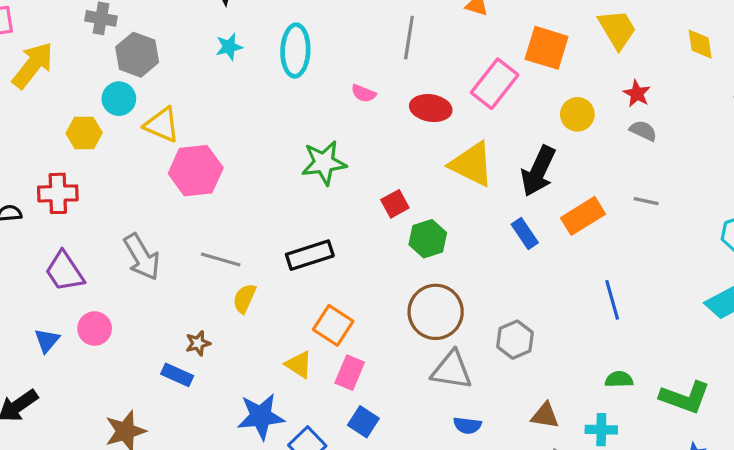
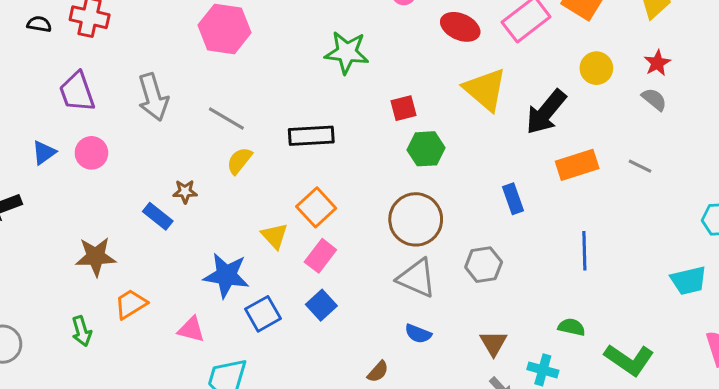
blue rectangle: (525, 234) -> (513, 199), moved
brown triangle: (545, 416) -> (493, 343), turned 36

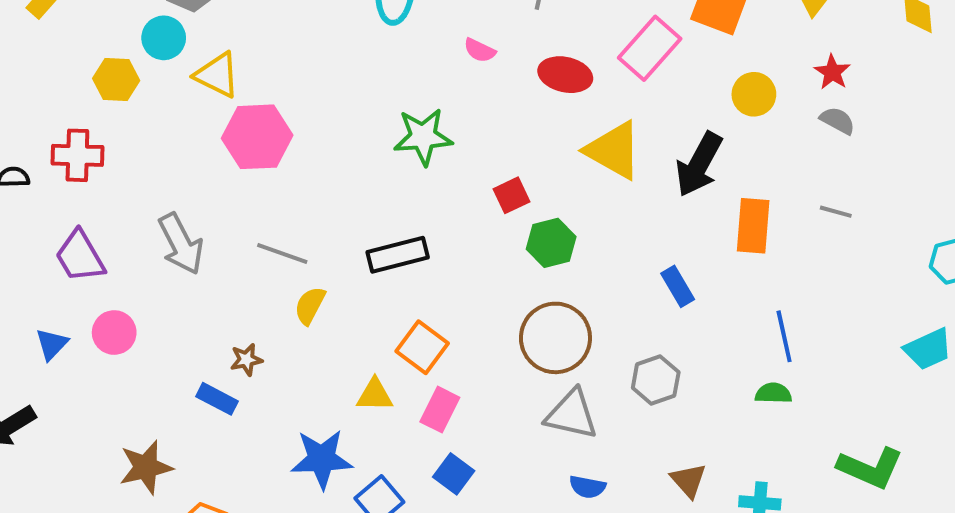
orange rectangle: (577, 165) -> (753, 226), turned -57
yellow triangle: (275, 236) -> (375, 395), turned -36
green semicircle: (572, 327) -> (773, 393), moved

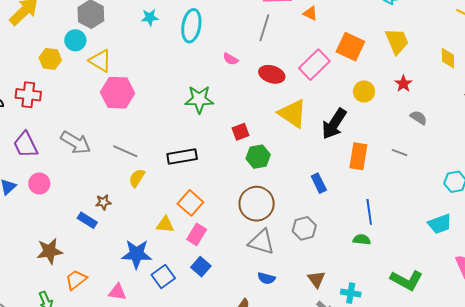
gray semicircle: (838, 121) -> (419, 118), moved
gray arrow: (181, 244) -> (76, 142), turned -36

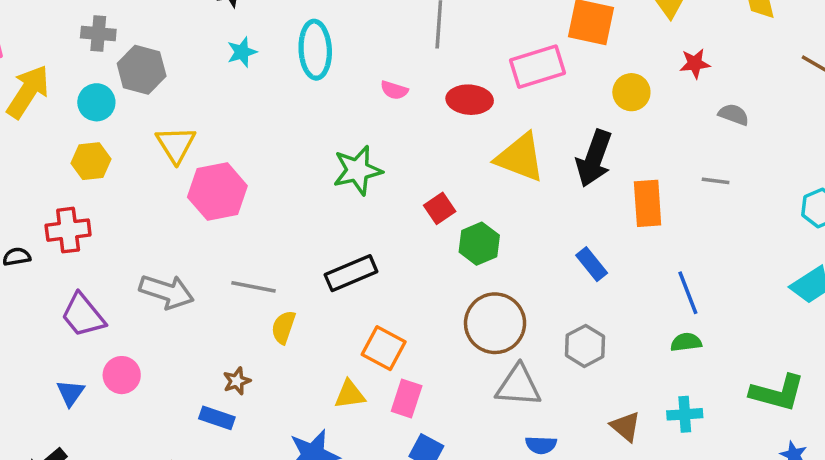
cyan circle: (75, 40) -> (96, 102), moved
yellow triangle: (100, 61) -> (176, 144), turned 40
pink rectangle: (314, 65) -> (537, 67), turned 40
red star: (403, 84) -> (695, 63), turned -30
cyan cross: (351, 293) -> (685, 414), moved

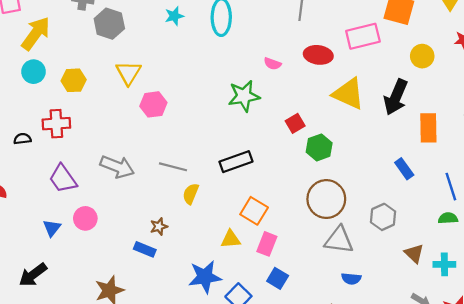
pink semicircle: (394, 90) -> (272, 64), moved
cyan circle: (96, 102) -> (34, 72), moved
pink hexagon: (217, 191) -> (153, 104), size x0.7
blue rectangle: (592, 264) -> (404, 169), moved
brown triangle: (626, 427) -> (414, 253), moved

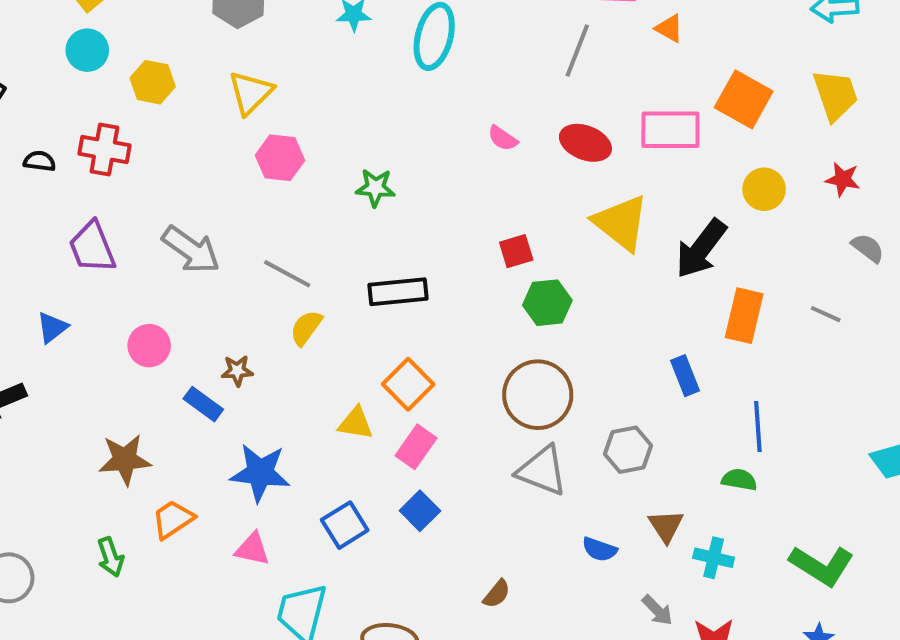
green star: (244, 96) -> (375, 188), moved, size x0.7
pink circle: (85, 218) -> (149, 346), moved
blue star: (205, 277) -> (260, 473), moved
blue semicircle: (351, 279) -> (600, 549), moved

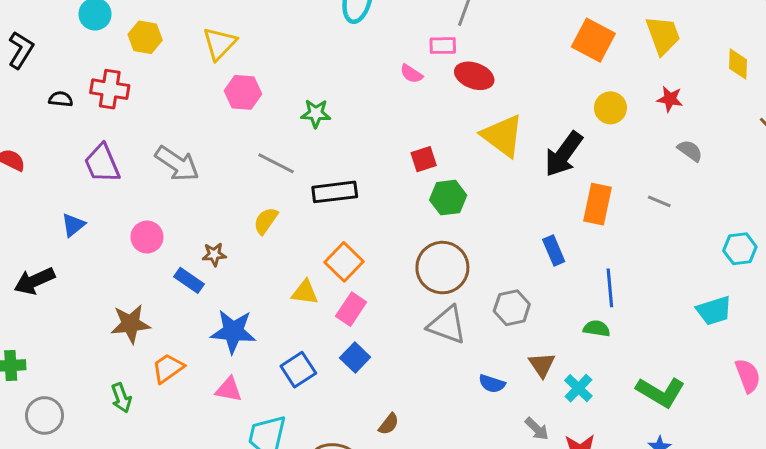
pink rectangle: (670, 130) -> (443, 46), moved, size x0.6
gray line: (287, 274) -> (276, 163), moved
cyan cross: (714, 558) -> (578, 388), turned 32
brown semicircle: (497, 594) -> (389, 424), moved

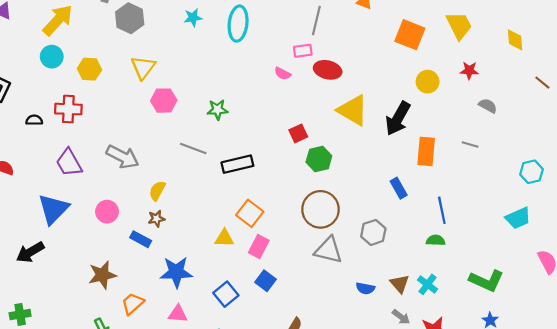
yellow semicircle: (266, 221) -> (157, 191), moved
blue triangle: (73, 225) -> (53, 209), size x1.8
brown triangle: (542, 365) -> (400, 284), moved

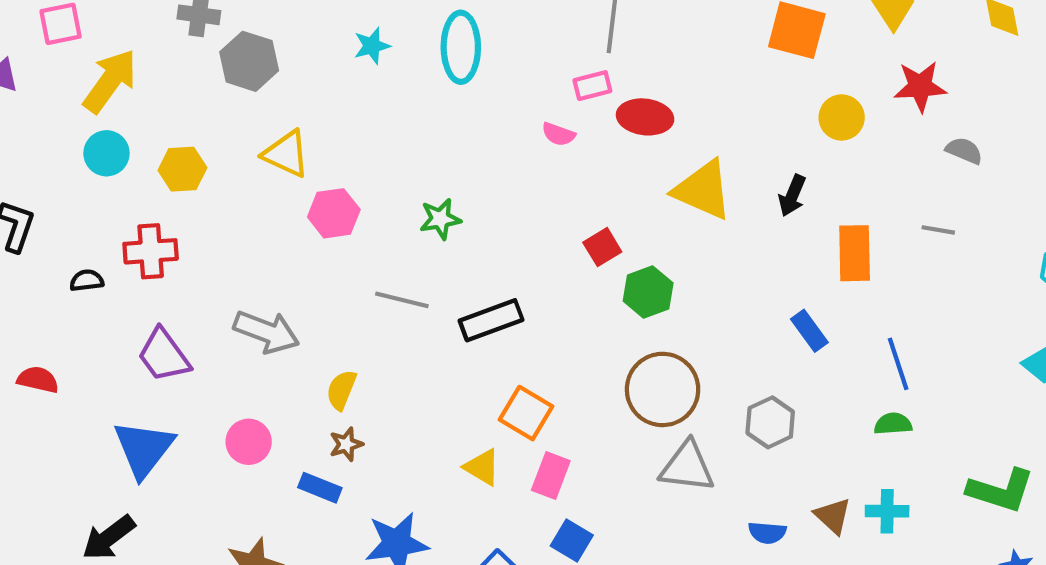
yellow triangle: (143, 67) -> (286, 154), turned -36
red star: (469, 70) -> (920, 86), size x1.4
black arrow: (398, 118) -> (792, 196), size x0.6
yellow triangle: (224, 238) -> (482, 467), turned 36
cyan cross: (428, 284) -> (887, 511), turned -30

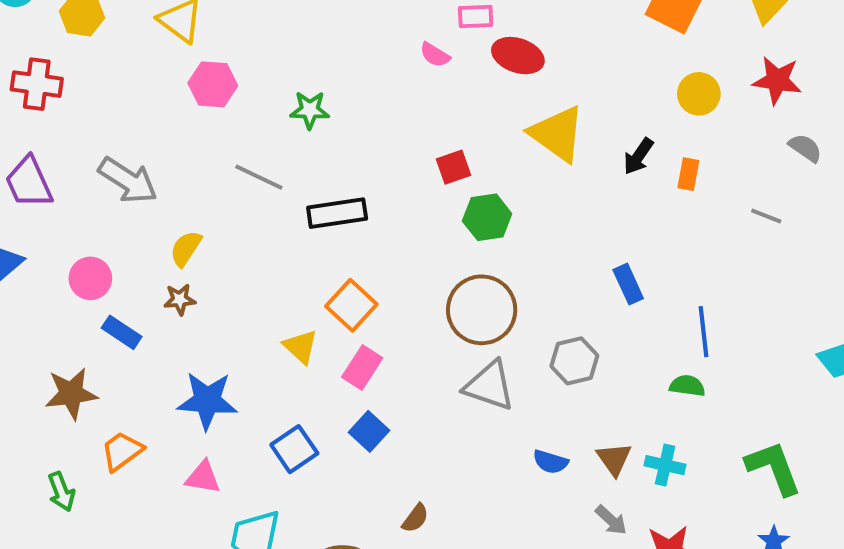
orange rectangle: (855, 253) -> (688, 174), moved, size x0.6
blue rectangle: (320, 488) -> (122, 332), moved
green L-shape: (1001, 490) -> (774, 468), turned -140

